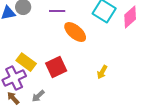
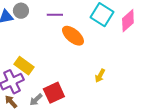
red square: (56, 67) -> (54, 93), moved

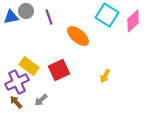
purple line: (55, 15) -> (49, 17), moved, turned 70
red square: (54, 93) -> (59, 70), moved

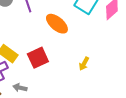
gray arrow: (41, 100) -> (20, 88), turned 56

